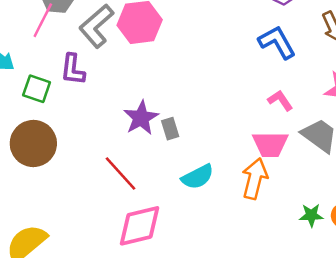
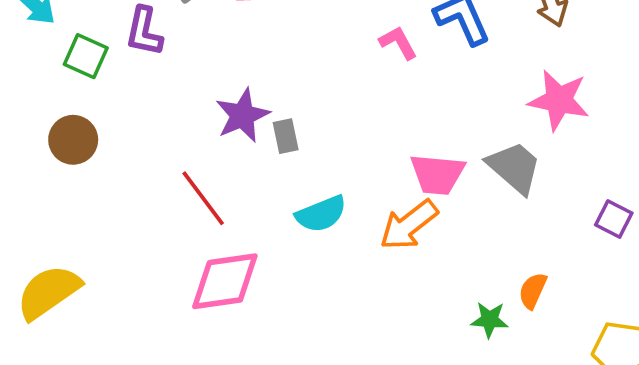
pink L-shape: (280, 100) -> (398, 43), moved
brown circle: (33, 143) -> (73, 140), size x0.7
orange arrow: (255, 179) -> (409, 225), turned -147
green star: (311, 215) -> (490, 320), moved

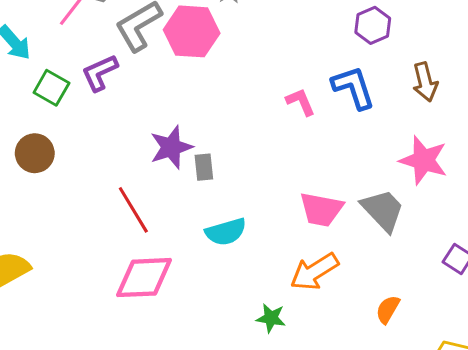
purple L-shape: (144, 31) -> (100, 73), turned 48
orange arrow: (409, 225) -> (314, 272), moved
green star: (490, 320) -> (271, 318), moved

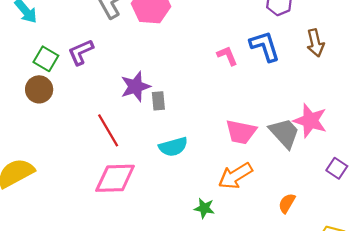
purple L-shape: (100, 73) -> (81, 52), moved
green square: (51, 88) -> (46, 59), moved
pink star: (424, 160) -> (310, 121), moved

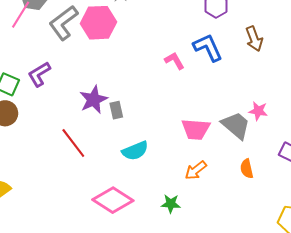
pink star: (310, 121) -> (258, 111), size x0.6
orange arrow: (235, 176) -> (196, 170), size x0.7
pink diamond: (115, 178) -> (113, 200), moved, turned 42
orange semicircle: (287, 203) -> (247, 169), moved, turned -36

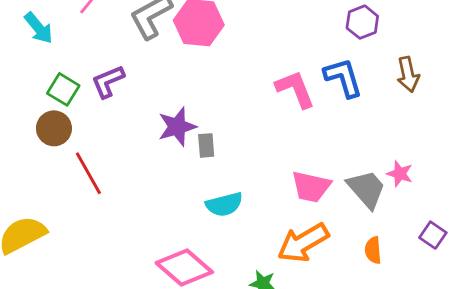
pink L-shape: (175, 61) -> (295, 89), size x1.5
red line: (73, 143) -> (88, 173), moved
orange arrow: (196, 170) -> (303, 243), size x1.6

